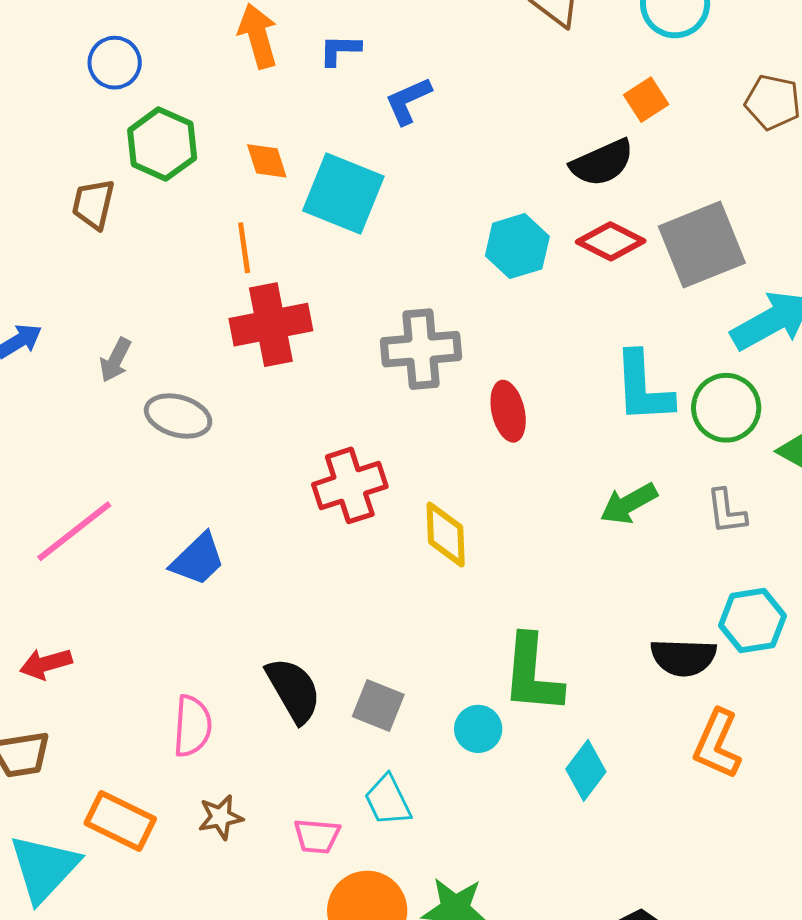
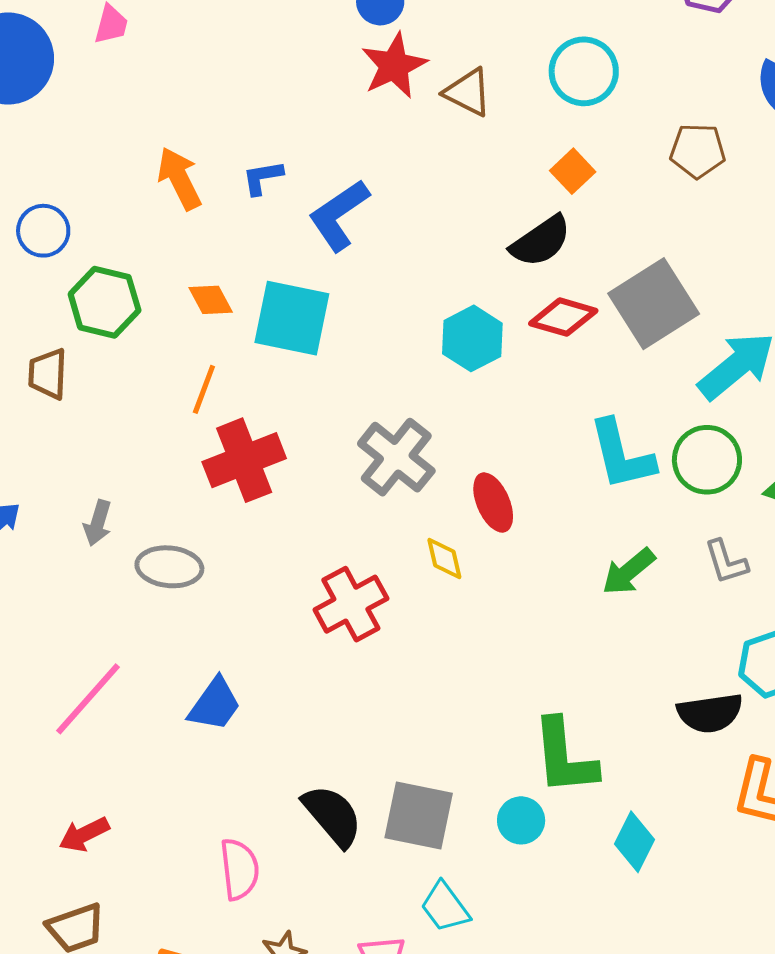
blue L-shape: (408, 101) -> (339, 215), size x1.4
orange line: (244, 248) -> (204, 389), turned 39
gray cross: (421, 349) -> (396, 457), turned -36
yellow diamond: (446, 534) -> (444, 558), moved, size x0.7
gray square: (378, 706) -> (419, 815), size x1.4

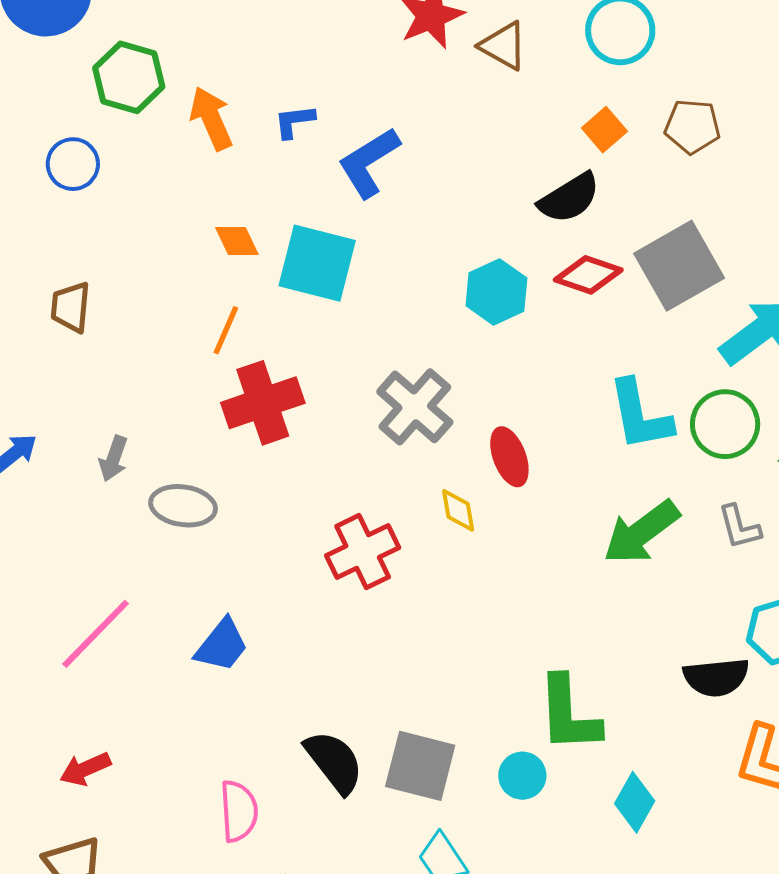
brown pentagon: (698, 151) -> (692, 126), moved
green hexagon: (105, 302) -> (129, 77), moved
green arrow: (628, 572) -> (641, 532), size x1.4

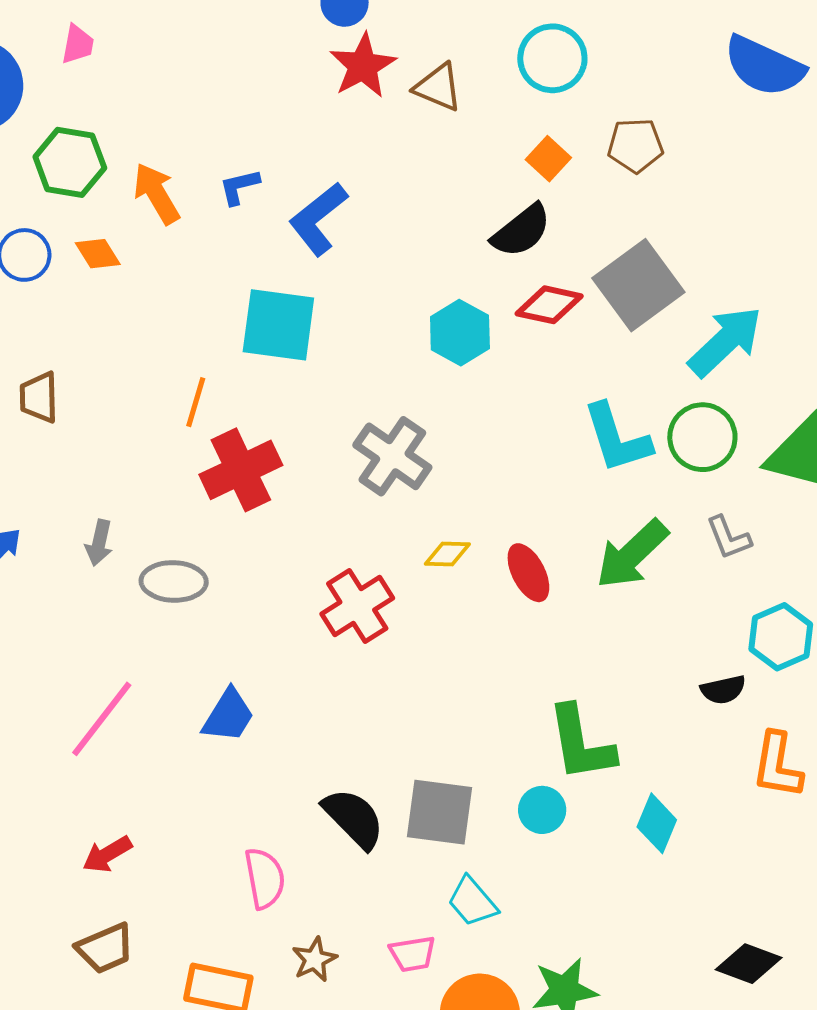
orange diamond: (237, 241) -> (98, 254), moved
red ellipse: (509, 457) -> (528, 573), moved
yellow diamond: (458, 510) -> (447, 554), turned -72
black semicircle: (716, 677) -> (723, 690), size x0.7

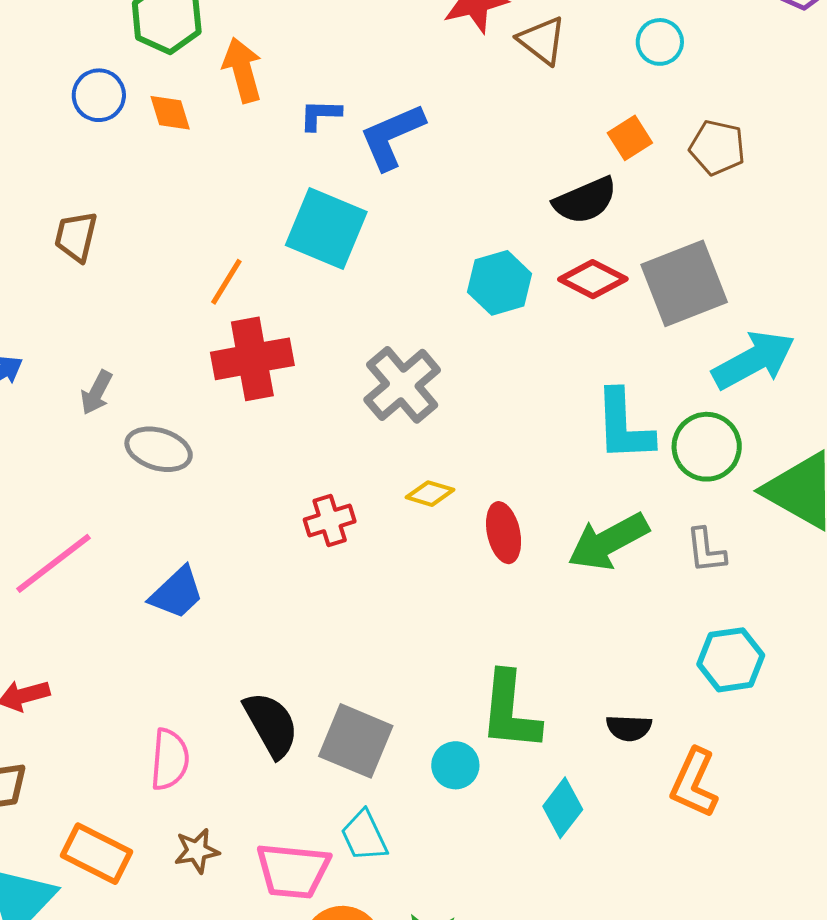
cyan circle: (552, 58) -> (660, 42), size x0.7
blue L-shape: (239, 187) -> (320, 115), moved
red cross: (357, 606) -> (330, 520), size x0.7
black semicircle: (723, 690) -> (629, 728), moved
pink trapezoid: (413, 954) -> (293, 871), size x1.6

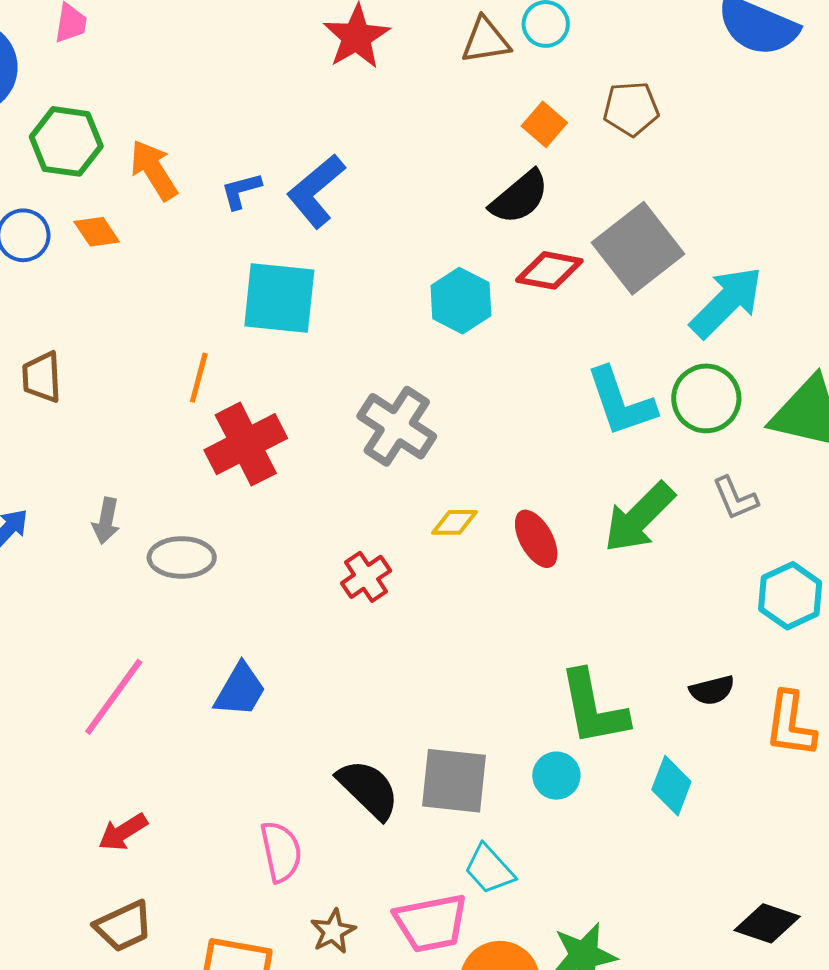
brown triangle: (542, 40) -> (486, 41), moved, turned -30

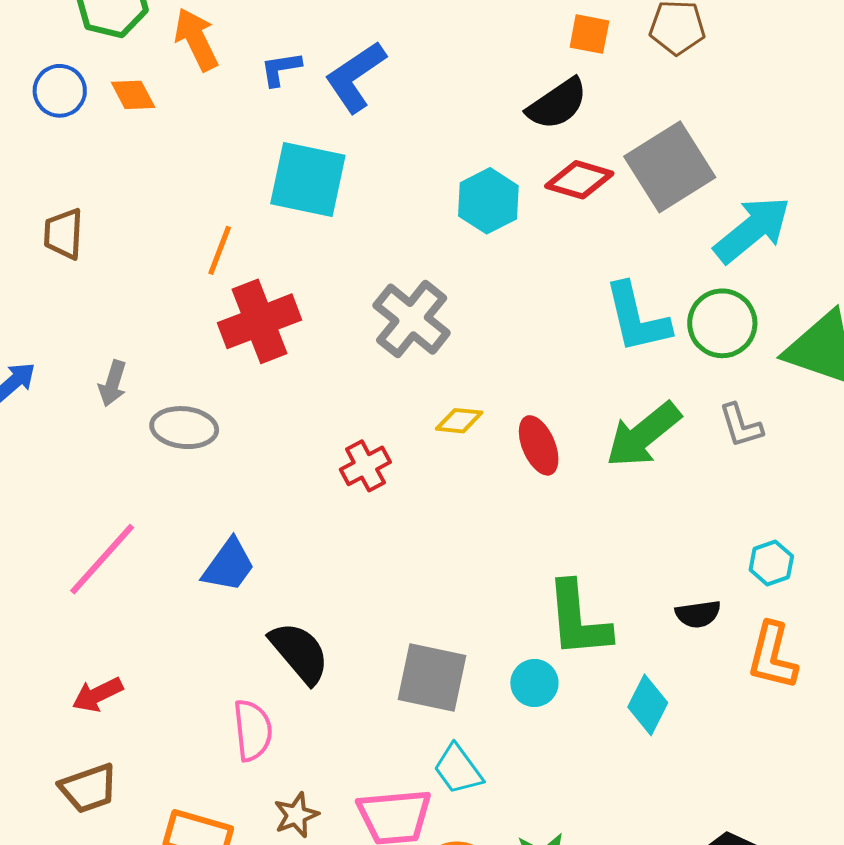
orange square: (544, 124) -> (589, 34), turned -36
cyan hexagon: (790, 596) -> (771, 563), moved, size x0.7
black semicircle: (368, 789) -> (299, 653), moved

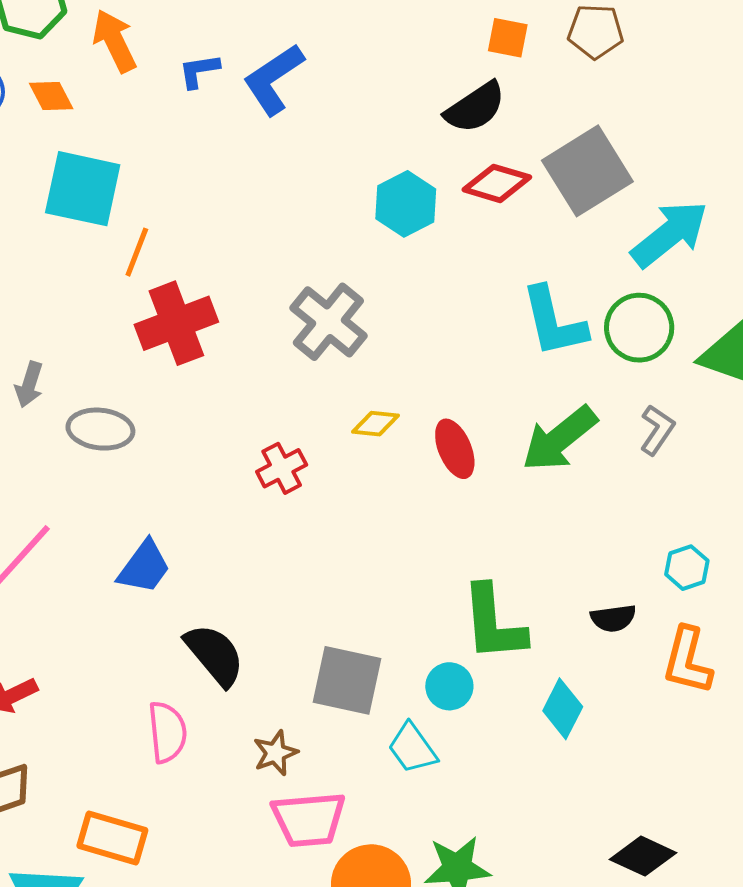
cyan square: (308, 180) -> (83, 189), moved
gray L-shape: (741, 425) -> (657, 430), turned -129
cyan trapezoid: (458, 769) -> (412, 748), moved
brown star: (296, 815) -> (275, 753), moved

